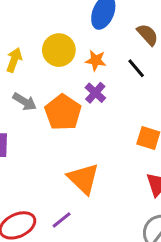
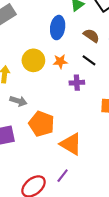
purple cross: (95, 93) -> (77, 83), moved, turned -32
orange pentagon: (63, 112) -> (42, 124), moved

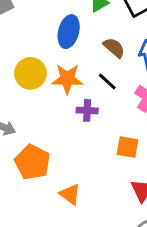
orange star: (60, 61) -> (67, 79), size x1.5
orange triangle: (71, 144) -> (70, 194), size x0.7

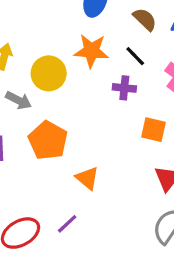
yellow circle: (30, 73) -> (49, 73), moved
purple cross: (87, 110) -> (124, 88), moved

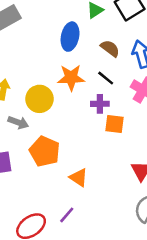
orange square: (154, 130) -> (115, 124), moved

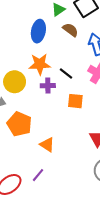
brown semicircle: (110, 48) -> (70, 30), moved
black line: (106, 78) -> (66, 73), moved
purple cross: (100, 104) -> (48, 86), moved

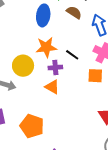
orange square: (75, 101) -> (95, 76), moved
orange pentagon: (19, 124) -> (32, 126), moved
orange triangle: (47, 145) -> (52, 87), moved

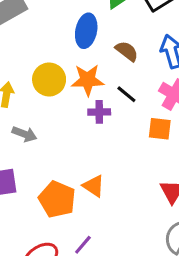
brown semicircle: (74, 12) -> (127, 51), moved
yellow circle: (23, 66) -> (49, 80), moved
orange triangle: (52, 87) -> (94, 186), moved

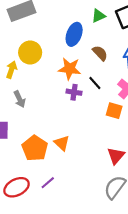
yellow circle: (49, 80) -> (30, 53), moved
gray arrow: (24, 134) -> (20, 99), turned 35

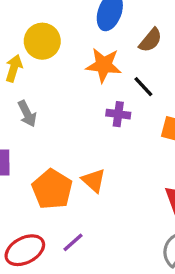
brown semicircle: (100, 53) -> (150, 40), turned 84
purple cross: (74, 92) -> (118, 114), moved

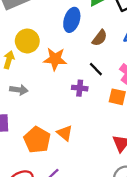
orange star: (104, 65) -> (55, 59), moved
gray arrow: (27, 114) -> (19, 90), turned -54

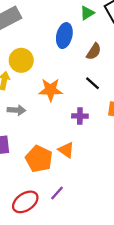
orange star: (55, 59) -> (51, 90), moved
purple cross: (80, 88) -> (80, 116), moved

